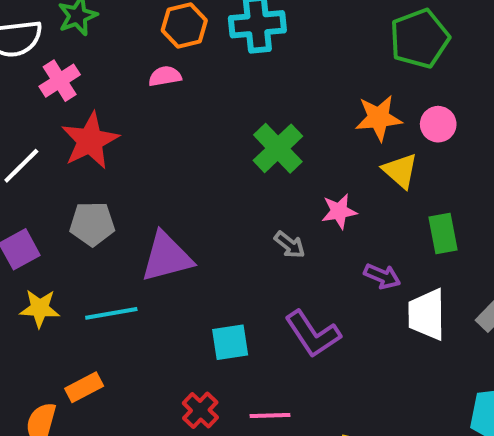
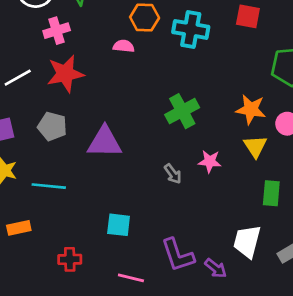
purple triangle: (167, 257) -> (105, 142), moved
purple arrow: (382, 276) -> (216, 268), moved
purple L-shape: (313, 334) -> (178, 255), moved
red cross: (200, 410) -> (70, 259), moved, turned 30

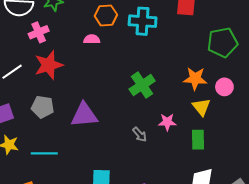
green rectangle: (271, 193) -> (198, 140), moved

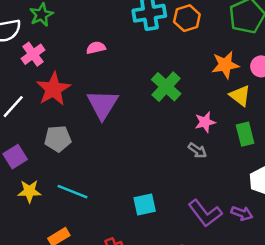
orange hexagon: (106, 15) -> (187, 18), moved
purple triangle: (84, 115) -> (103, 104), moved, turned -40
gray arrow: (140, 134) -> (197, 150), moved
cyan line: (44, 153) -> (72, 192), turned 35

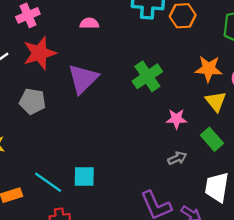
green rectangle: (245, 134) -> (212, 139), turned -40
gray arrow: (197, 150) -> (177, 158), moved, turned -72
cyan line: (72, 192) -> (48, 182), moved
cyan square: (145, 204) -> (84, 177), moved

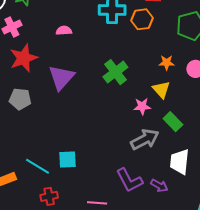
orange star: (209, 69) -> (167, 63), size x0.7
yellow triangle: (216, 101) -> (161, 90), moved
gray arrow: (177, 158) -> (145, 139), size x1.8

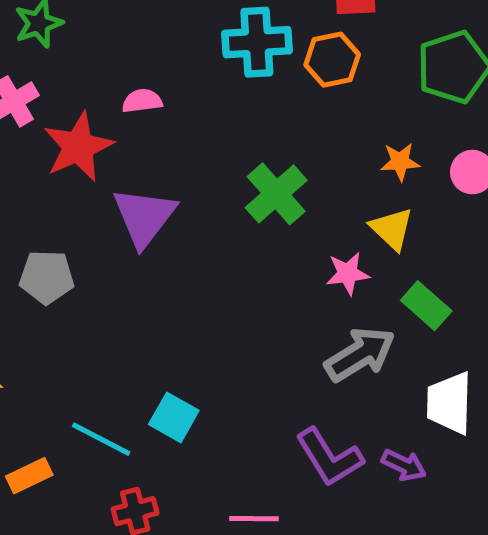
red star: (24, 58) -> (78, 147), moved
cyan square: (68, 160) -> (174, 417), turned 36

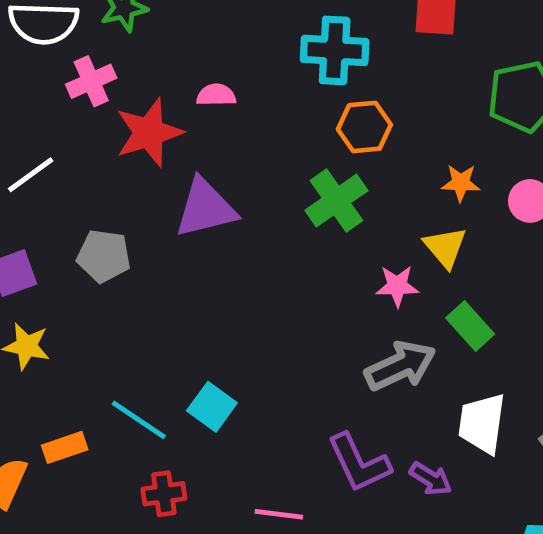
orange hexagon: (332, 60) -> (364, 127), moved
purple triangle: (144, 217) -> (205, 208), turned 32

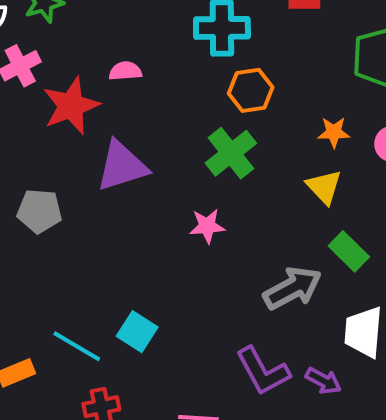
pink star: (397, 286) -> (207, 226), moved

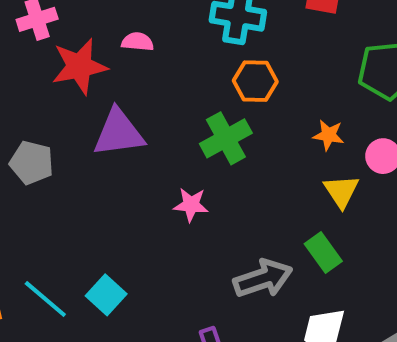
yellow triangle: (324, 187) -> (341, 191), moved

